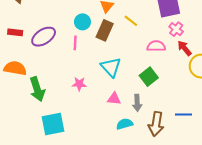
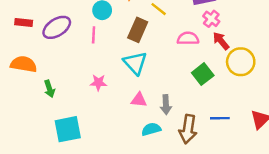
brown rectangle: (105, 30) -> (138, 30), moved
green square: (149, 77) -> (203, 74), moved
green arrow: (37, 89) -> (49, 89), size x0.6

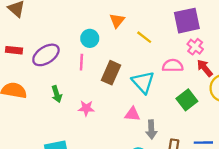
brown rectangle: (138, 30) -> (111, 73), moved
cyan triangle: (135, 63) -> (143, 82), moved
green arrow: (49, 89) -> (57, 94), moved
pink triangle: (139, 100) -> (132, 114), moved

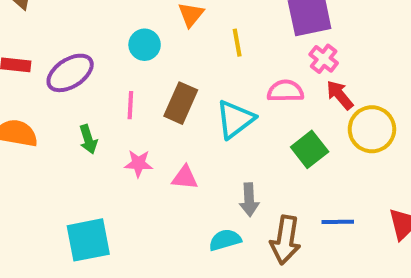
yellow line: (144, 37) -> (237, 43), turned 42
pink line: (81, 62) -> (130, 105), moved
cyan triangle: (143, 82) -> (235, 119), turned 35
pink triangle: (132, 114) -> (185, 178), moved

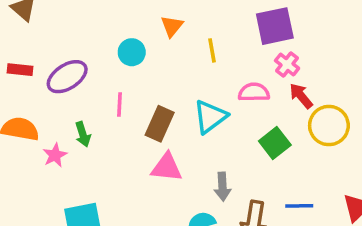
brown rectangle: (181, 103) -> (160, 124), moved
pink star: (138, 163) -> (55, 155), moved, turned -30
pink triangle: (185, 178) -> (167, 167), size x1.4

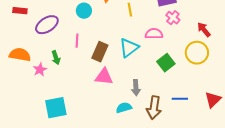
red rectangle: (20, 70) -> (20, 11), moved
red arrow: (301, 96) -> (204, 30), moved

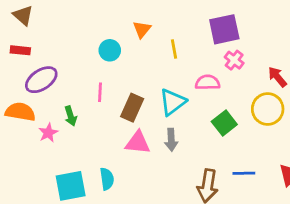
purple ellipse: (47, 25) -> (41, 80), moved
gray arrow: (136, 88) -> (171, 140), moved
cyan semicircle: (124, 108) -> (107, 179), moved, turned 98

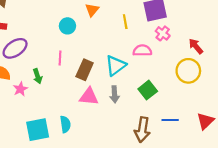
yellow line: (174, 49) -> (125, 22), moved
green square: (224, 123) -> (148, 90), moved

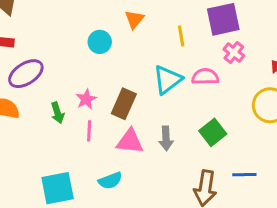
pink line: (60, 58) -> (89, 131), moved
cyan triangle: (116, 65) -> (168, 80), moved
pink star: (20, 89) -> (86, 99), moved
cyan semicircle: (65, 124) -> (110, 181), moved, turned 77

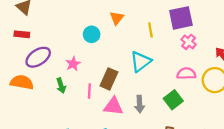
pink semicircle: (205, 77) -> (186, 74), moved
pink star: (86, 99) -> (73, 64), moved
pink line: (89, 131) -> (89, 91), moved

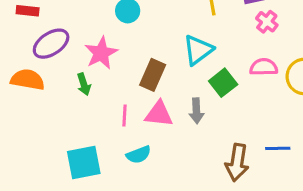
pink star: (73, 64) -> (101, 53), size x1.5
pink line: (89, 91) -> (125, 116), moved
green square: (173, 100) -> (223, 83), moved

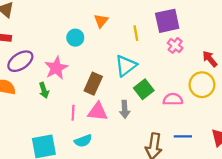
pink semicircle: (264, 67) -> (173, 99), moved

